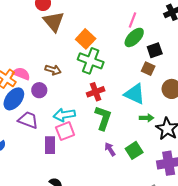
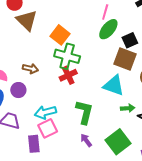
brown square: (148, 69) -> (125, 59), size x1.6
red cross: (96, 92) -> (68, 75), moved
purple arrow: (110, 149) -> (86, 140), moved
green square: (134, 150) -> (118, 142), size x1.4

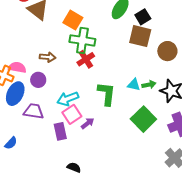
cyan triangle: (114, 85) -> (134, 85), moved, size x0.6
purple arrow: (86, 140) -> (88, 123), moved, turned 96

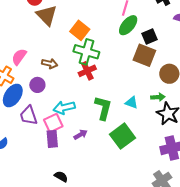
pink semicircle: (17, 67) -> (19, 57), moved, turned -72
green arrow: (149, 85) -> (158, 97), moved
purple trapezoid: (34, 111) -> (29, 115), turned -125
pink square: (72, 114) -> (53, 123), moved
green square: (143, 119) -> (123, 136), moved

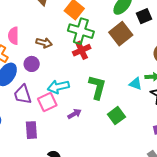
brown square: (144, 55) -> (121, 34), moved, turned 30
pink semicircle: (19, 57) -> (13, 36), turned -36
cyan triangle: (132, 103) -> (136, 84), moved
green square: (123, 136) -> (116, 116), size x0.7
purple rectangle: (52, 139) -> (31, 130), moved

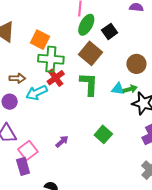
cyan triangle: (136, 84) -> (118, 89), moved
cyan arrow: (58, 87) -> (37, 93), moved
green L-shape: (97, 87) -> (89, 84), moved
pink square: (47, 102) -> (28, 151), moved

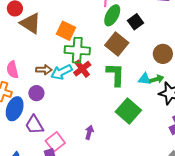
cyan arrow: (37, 93) -> (61, 72), moved
green square: (103, 134) -> (128, 111), moved, size x1.4
purple arrow: (62, 141) -> (89, 132), turned -32

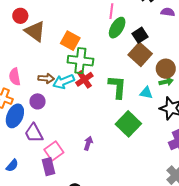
brown square: (117, 44) -> (140, 54), moved
green arrow: (157, 79) -> (166, 82), moved

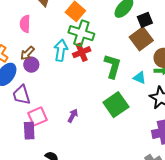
pink semicircle: (15, 77) -> (25, 24), moved
brown arrow: (46, 78) -> (27, 53), moved, turned 119
cyan arrow: (64, 82) -> (61, 50), turned 110

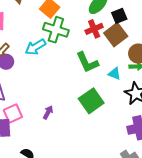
cyan arrow: (61, 50) -> (35, 47), turned -130
red cross: (82, 52) -> (94, 29), moved
green L-shape: (113, 66) -> (87, 62), turned 140

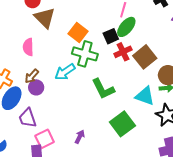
black square: (119, 16) -> (111, 36), moved
green L-shape: (87, 62) -> (103, 89), moved
cyan triangle: (114, 74) -> (145, 96), size x1.5

